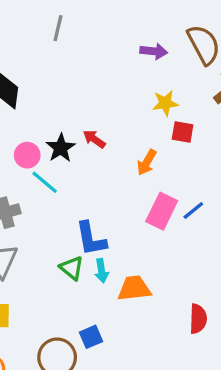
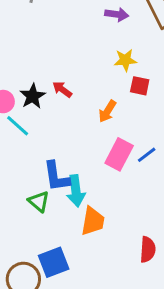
cyan arrow: (102, 271) -> (76, 191), moved, size x1.5
orange trapezoid: (134, 288) -> (93, 221), turned 104
blue square: (91, 337) -> (54, 262), size x1.5

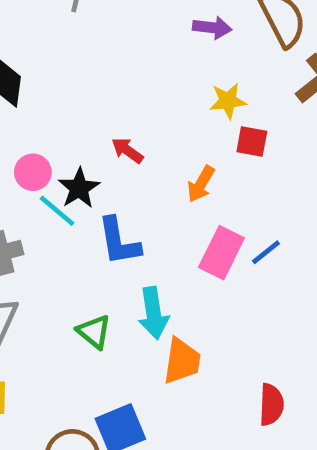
black star: (33, 96) -> (79, 188), moved
blue L-shape: (56, 176) -> (119, 241), moved

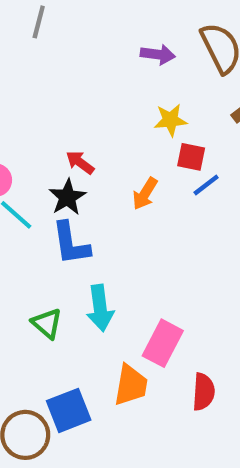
black star: (79, 188) -> (67, 197), moved
blue line: (266, 252) -> (206, 185), moved
pink rectangle: (221, 253) -> (163, 343), moved
orange trapezoid: (182, 361) -> (131, 385), moved

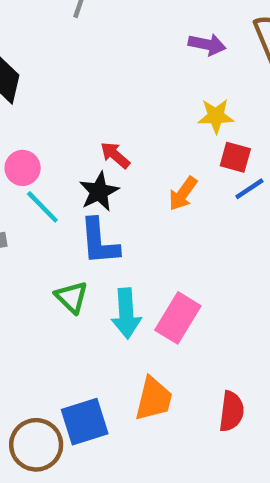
green triangle: (47, 323) -> (71, 297), moved
pink rectangle: (163, 343) -> (178, 318), moved

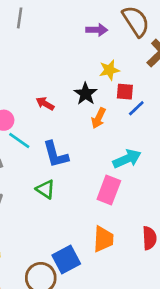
red arrow: (115, 155) -> (45, 104), moved
black star: (99, 192) -> (85, 94), moved
cyan arrow: (126, 313) -> (127, 159), moved, turned -100

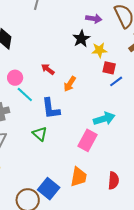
black star: (85, 94) -> (81, 39), moved
orange arrow: (99, 118) -> (70, 84), moved
blue square: (66, 259) -> (49, 189), turned -30

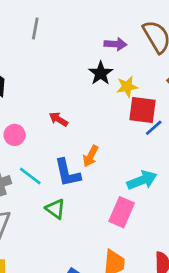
red square: (109, 68) -> (142, 110), size x1.5
orange arrow: (70, 84) -> (91, 156), moved
cyan line: (25, 95) -> (30, 176), moved

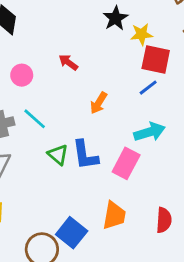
blue line: (154, 128) -> (148, 88), moved
blue L-shape: (67, 173) -> (85, 155), moved

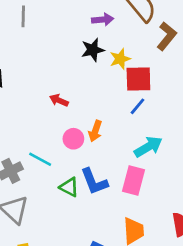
black star: (115, 18) -> (93, 50), turned 30
pink circle: (22, 75) -> (73, 139), moved

